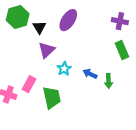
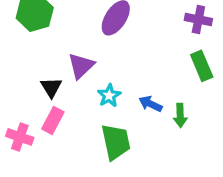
black triangle: (39, 27) -> (51, 87), moved
green trapezoid: (52, 98) -> (116, 142), moved

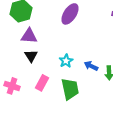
purple triangle: (81, 66) -> (29, 36), moved, turned 48
pink rectangle: (53, 120) -> (42, 83), moved

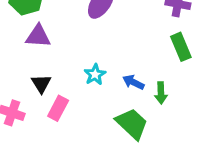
black triangle: (31, 56) -> (41, 84), moved
green trapezoid: (70, 89) -> (132, 124), moved, turned -35

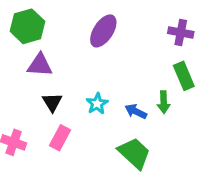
black triangle: (41, 84) -> (52, 102), moved
green arrow: (161, 93) -> (164, 102), moved

